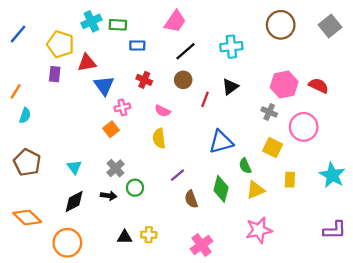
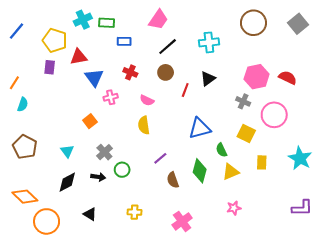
orange square: (111, 129) -> (90, 121), moved
pink star: (259, 230) -> (234, 208), size x0.6
black triangle: (125, 237) -> (90, 214), moved, turned 32
orange circle: (67, 243) -> (47, 221), moved

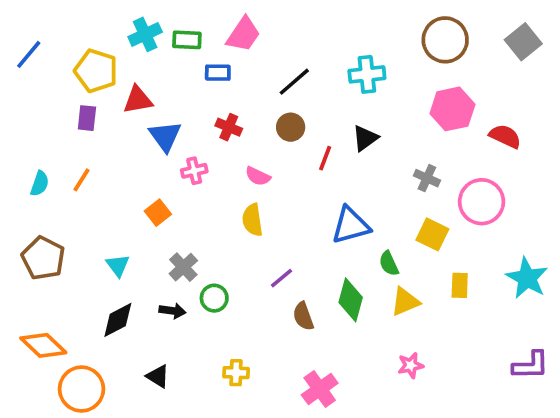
pink trapezoid: (158, 20) -> (243, 34), moved
pink hexagon: (257, 77) -> (452, 109), moved
orange line: (14, 83) -> (81, 180), moved

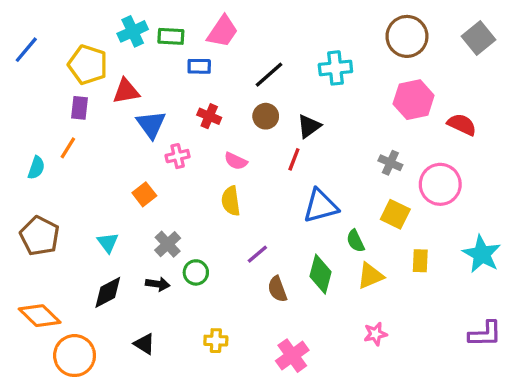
black triangle: (365, 138) -> (309, 126), moved
red line: (325, 158) -> (294, 159), moved
orange line: (81, 180) -> (68, 148), moved

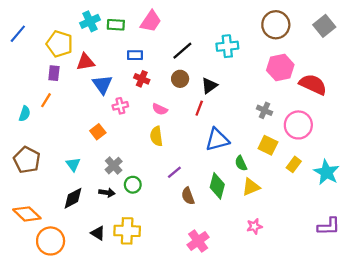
blue rectangle: (199, 66) -> (135, 55), moved
red semicircle: (462, 124) -> (313, 84), size x1.4
yellow rectangle: (420, 261) -> (294, 164), moved, turned 35
yellow cross: (216, 341) -> (127, 231), moved, size x1.6

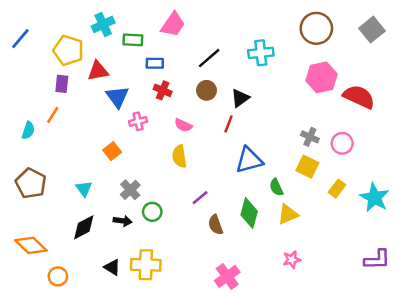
green rectangle: (116, 25) -> (133, 40), moved
gray cross: (265, 110) -> (310, 137), moved
pink circle: (298, 125) -> (342, 143), size x0.7
orange circle: (51, 241) -> (58, 276), size x0.6

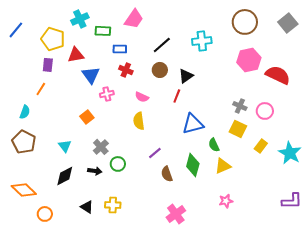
cyan semicircle: (28, 130) -> (25, 112), moved
yellow cross: (146, 265) -> (113, 205), size x0.7

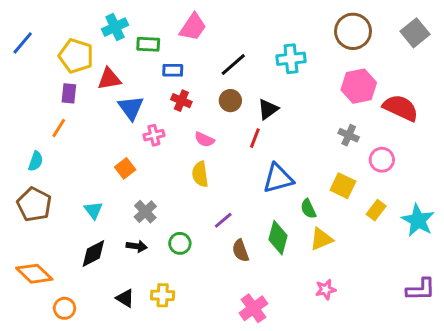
gray cross: (240, 106) -> (349, 135), moved
green circle: (118, 164) -> (180, 243), moved

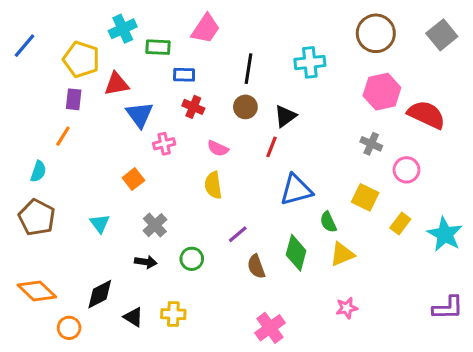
black line: (233, 65) -> (248, 69), turned -40
black diamond: (93, 253) -> (100, 294), moved

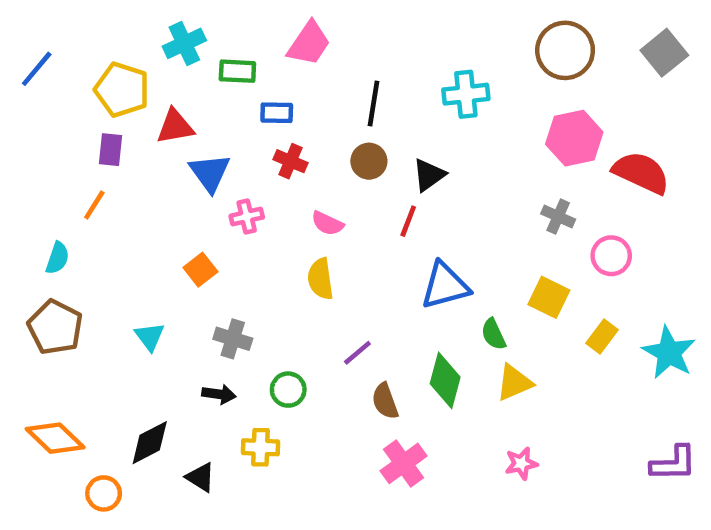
gray cross: (155, 225) -> (233, 339), turned -30
yellow cross: (173, 314) -> (260, 447), moved
pink cross: (270, 328) -> (404, 463), moved

